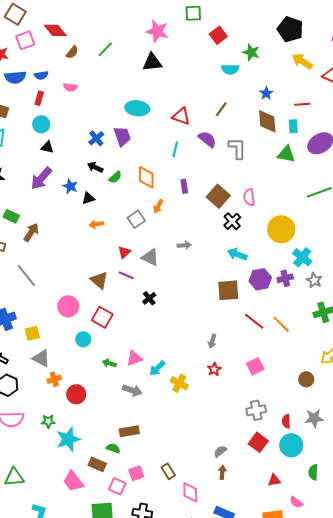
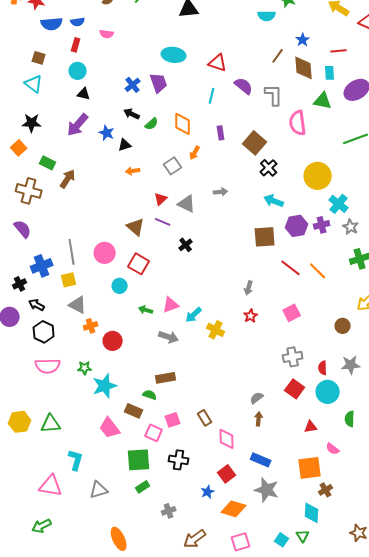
brown line: (221, 109) -> (278, 56), moved
pink semicircle: (249, 197) -> (298, 123), moved, size x1.4
gray line: (26, 275) -> (72, 252), moved, turned 30

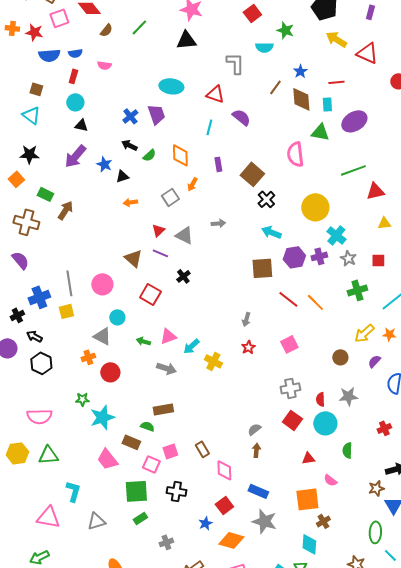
gray L-shape: (274, 95) -> (235, 63), moved
red square: (139, 264) -> (150, 294), moved
gray triangle: (78, 305) -> (102, 336), moved
pink semicircle: (48, 366) -> (39, 416), moved

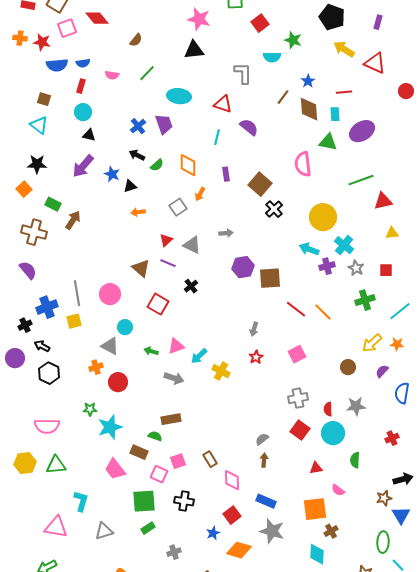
green line: (139, 27) -> (147, 73), moved
brown semicircle: (106, 30) -> (136, 40), moved
cyan arrow: (271, 232) -> (309, 249), moved
purple hexagon: (294, 257) -> (243, 267), moved

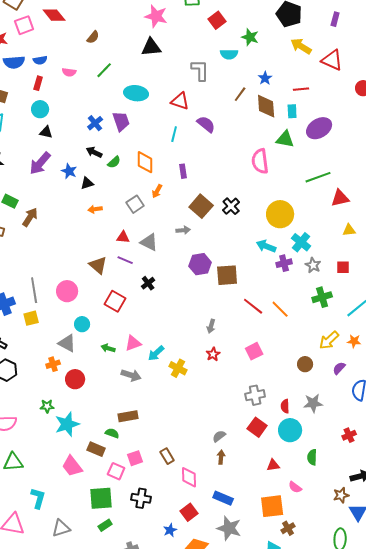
brown square: (260, 184) -> (201, 206), moved
red triangle: (166, 240) -> (123, 237), turned 48

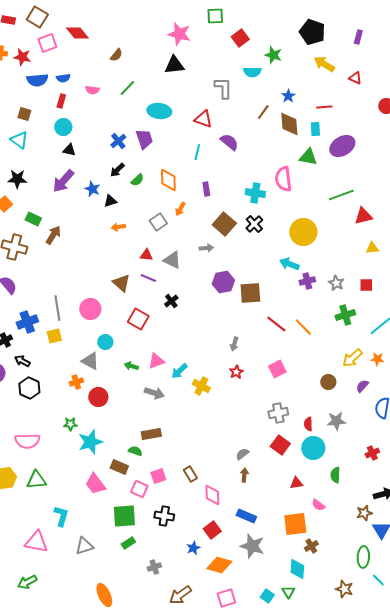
red triangle: (332, 60) -> (355, 78), size x0.6
black arrow: (94, 152) -> (117, 170), turned -70
cyan cross: (301, 242) -> (255, 193), moved, turned -30

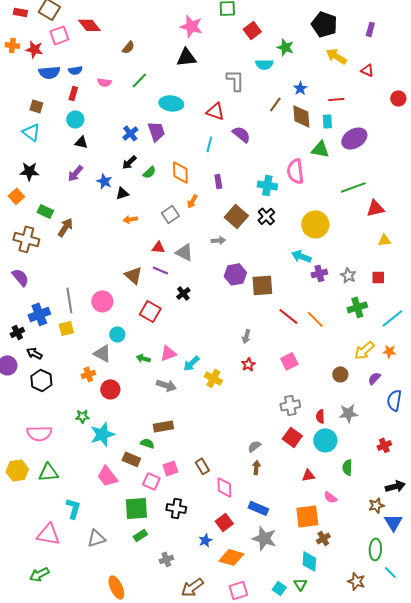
purple arrow: (63, 181) -> (75, 173), size x0.7

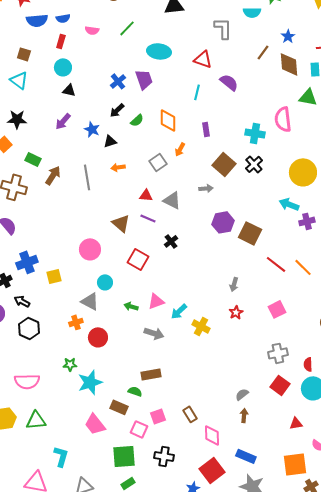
brown square: (262, 285) -> (250, 233), turned 30
gray line: (69, 300) -> (87, 177), moved
red square: (224, 522) -> (212, 470), size x1.4

